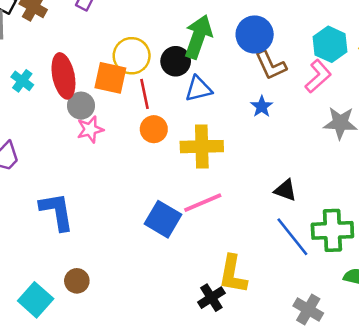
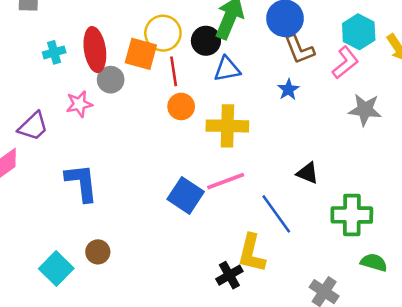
cyan cross: (22, 81) -> (54, 52), turned 35
pink star: (90, 129) -> (79, 104), moved
blue line: (292, 237) -> (276, 214), moved

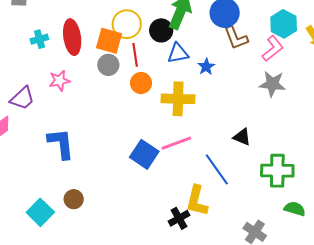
gray circle: (111, 80) -> (108, 65), moved
blue star: (288, 90) -> (206, 67), moved
gray star: (365, 110) -> (272, 84), moved

